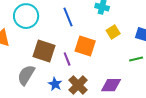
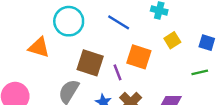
blue line: (68, 17) -> (119, 22), turned -36

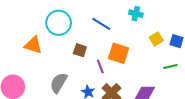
yellow square: (172, 40) -> (156, 39), moved
brown square: (90, 63) -> (80, 50), moved, size x0.6

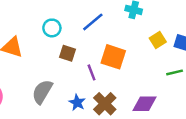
cyan circle: (59, 23) -> (52, 28), moved, size x0.6
blue line: (101, 24) -> (93, 22), turned -72

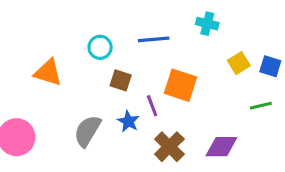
blue line: (93, 22) -> (154, 39), turned 35
blue star: (77, 103) -> (128, 121), moved

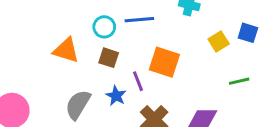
cyan circle: (100, 47) -> (104, 27), moved
blue square: (270, 66) -> (248, 33), moved
orange triangle: (48, 73) -> (66, 50), moved

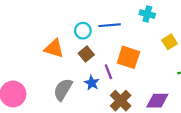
brown square: (109, 58) -> (86, 54), turned 32

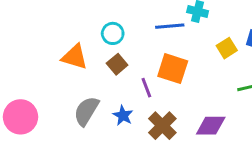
blue line: (110, 25) -> (170, 26), moved
blue star: (92, 83) -> (123, 115), moved

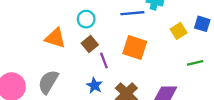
purple line: (146, 88) -> (104, 61), moved
gray semicircle: (86, 111) -> (48, 82), moved

